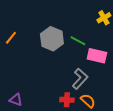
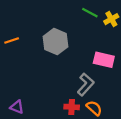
orange line: (11, 38) -> (12, 40), turned 32
green line: (78, 41) -> (90, 13), moved

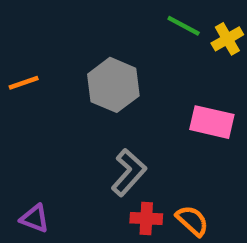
gray L-shape: (86, 84) -> (129, 172), moved

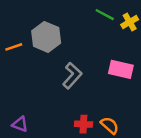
gray hexagon: (113, 85) -> (46, 37), moved
gray L-shape: (129, 172) -> (72, 76), moved

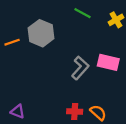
green line: (105, 15) -> (82, 13), moved
gray L-shape: (72, 76) -> (80, 68), moved

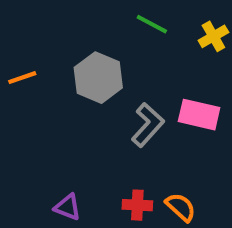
gray hexagon: (41, 33) -> (98, 78), moved
purple triangle: (18, 112) -> (67, 207), moved

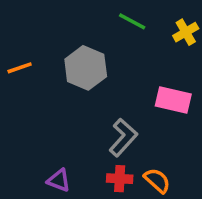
gray L-shape: (148, 125) -> (123, 138), moved

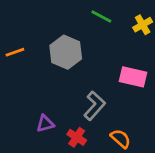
red cross: (120, 179) -> (77, 137), moved, turned 30
purple triangle: (59, 180) -> (45, 124), moved, turned -36

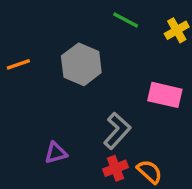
red cross: (77, 137) -> (115, 168), moved, turned 36

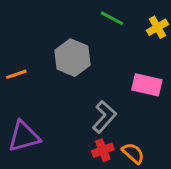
orange line: (18, 64) -> (16, 74), moved
purple triangle: (56, 153) -> (24, 137), moved, size x1.6

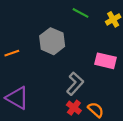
purple triangle: (24, 137) -> (17, 98), turned 45
red cross: (103, 150) -> (74, 108), turned -32

